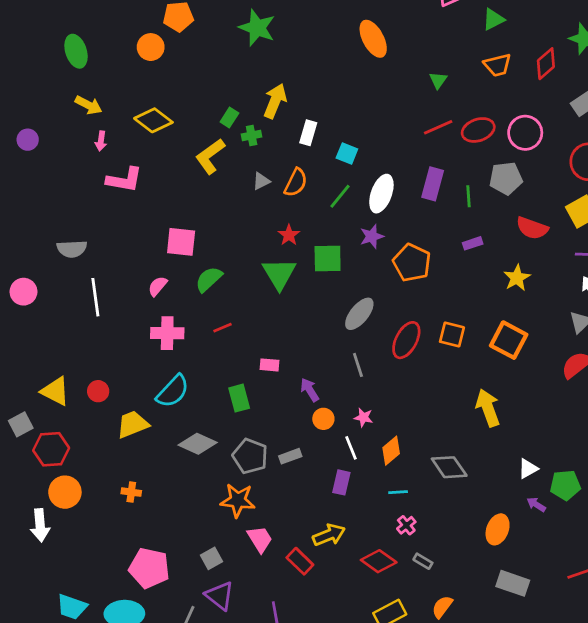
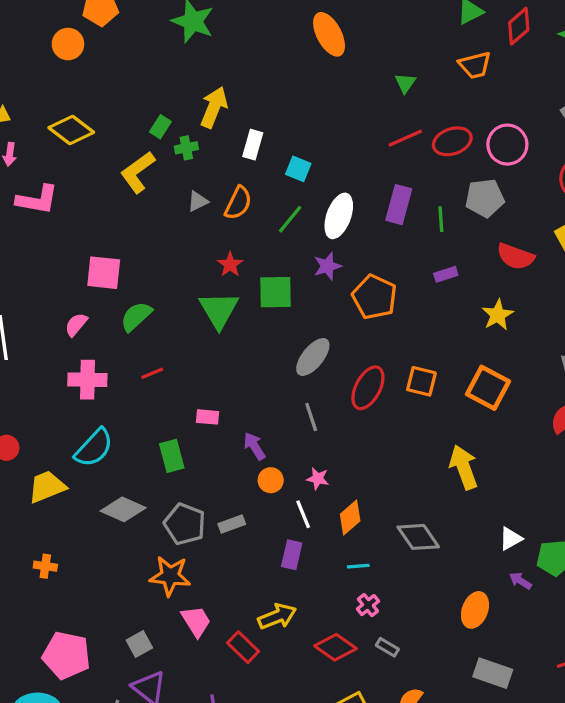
red diamond: (546, 64) -> (519, 26), moved

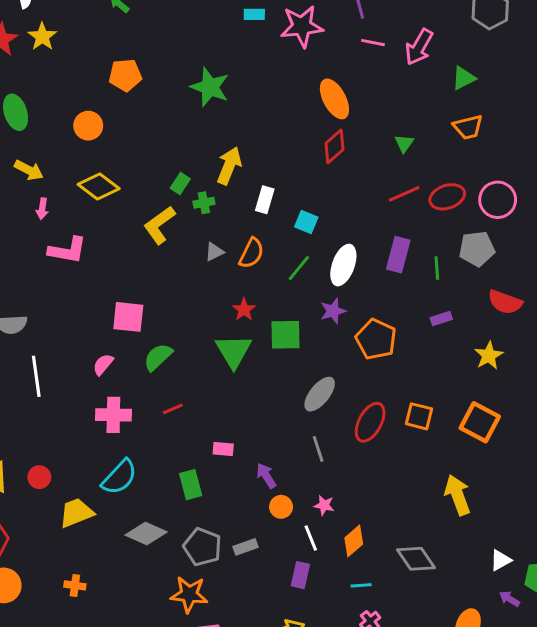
red diamond: (519, 26) -> (334, 146), moved
orange circle: (68, 44) -> (88, 126), moved

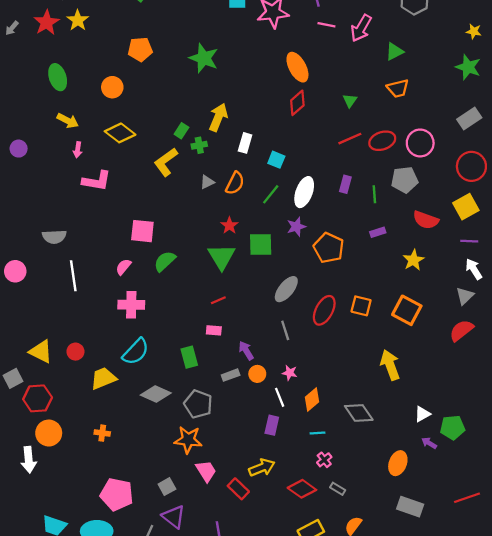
purple rectangle: (398, 255) -> (345, 184), size x0.7
red line: (173, 409) -> (218, 300), moved
gray rectangle: (245, 547) -> (231, 375), moved

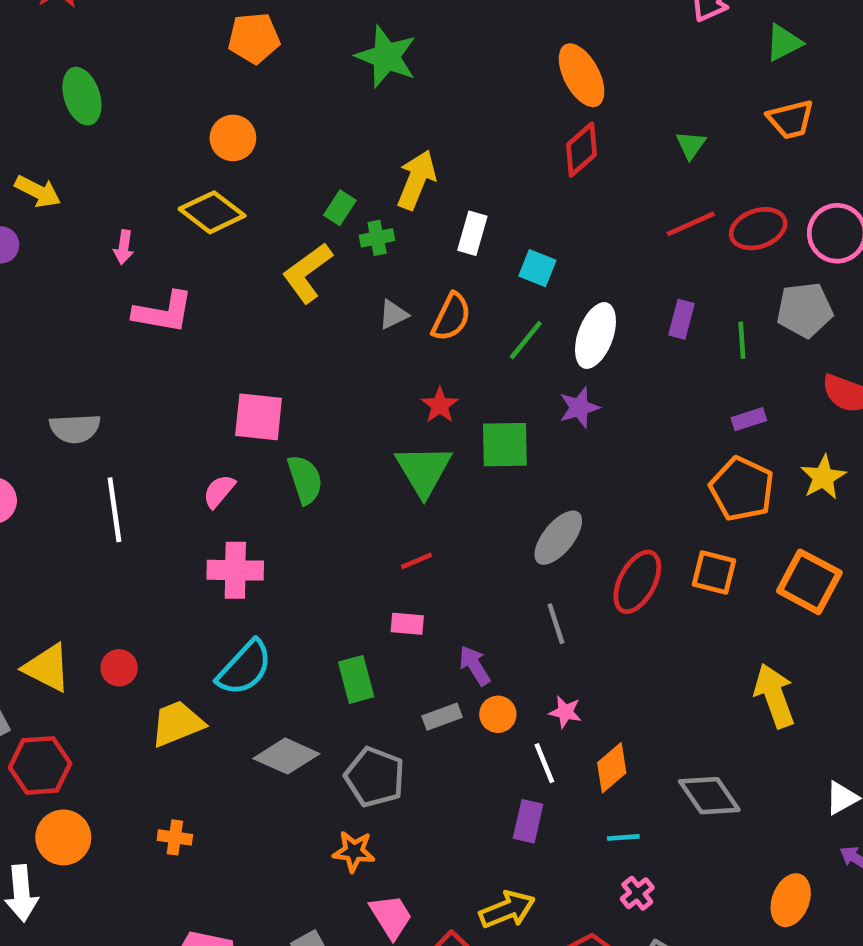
orange circle: (112, 87) -> (233, 138), moved
yellow arrow: (68, 121) -> (38, 191), moved
orange pentagon: (329, 248) -> (742, 489), moved
green semicircle: (165, 261) -> (305, 480), turned 115
orange star: (188, 440) -> (354, 851), size x0.7

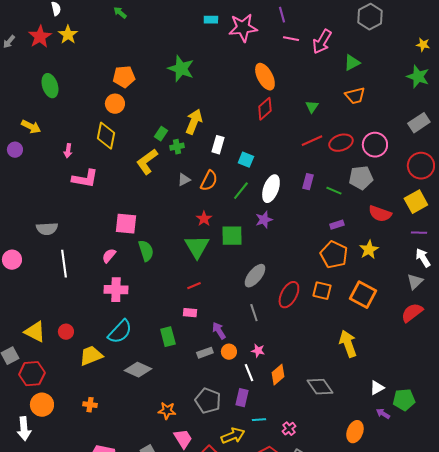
orange pentagon: (254, 38) -> (124, 77), moved
yellow diamond: (212, 212) -> (106, 136), turned 64
green line: (742, 340) -> (334, 191), turned -63
gray pentagon: (375, 777) -> (208, 401), moved
cyan line: (623, 837) -> (259, 420), moved

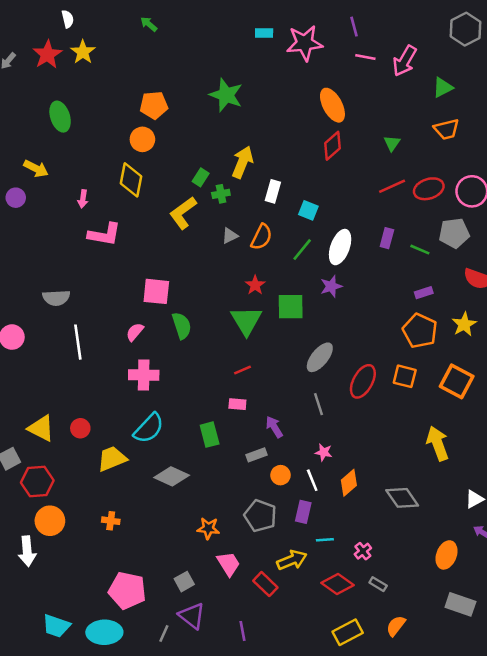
orange circle: (229, 352) -> (281, 475), moved

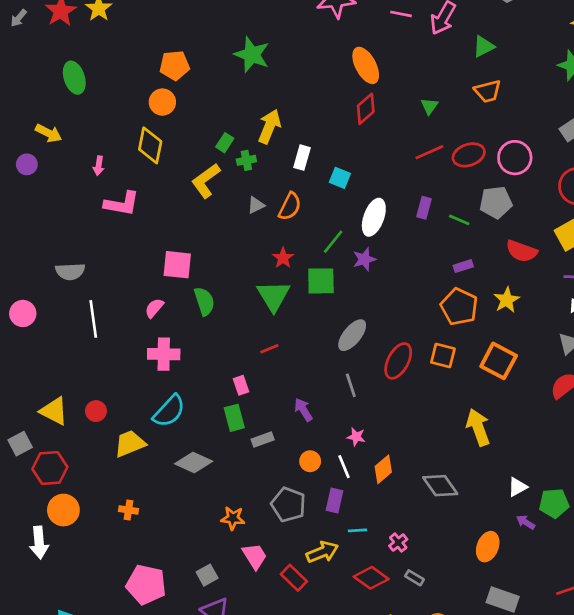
green line: (302, 250) -> (333, 242), moved
pink rectangle: (237, 404) -> (241, 385), moved, turned 66
gray rectangle: (256, 455) -> (263, 440), moved

